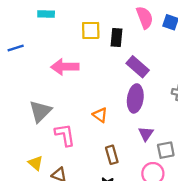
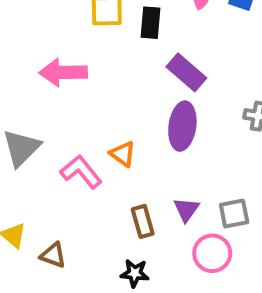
purple triangle: (146, 134) -> (186, 210), moved
pink L-shape: (65, 135) -> (81, 172), moved, turned -30

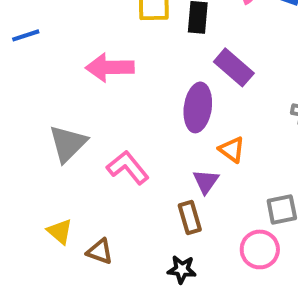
purple ellipse: (182, 126) -> (198, 107), moved
orange triangle: (123, 154) -> (232, 149), moved
purple triangle: (186, 210) -> (206, 181), moved

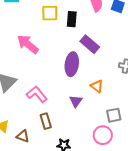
pink arrow: (110, 67) -> (28, 44), turned 40
orange triangle: (232, 149) -> (97, 86), moved
brown rectangle: (190, 217) -> (46, 121), moved

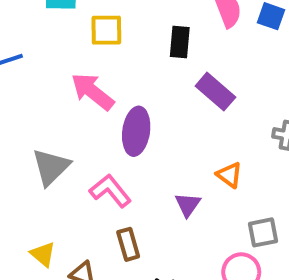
yellow square: (50, 13) -> (106, 30), moved
purple ellipse: (72, 64) -> (136, 131), moved

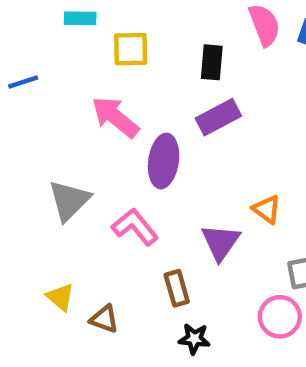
purple rectangle: (215, 92) -> (218, 117), moved, turned -69
purple triangle: (188, 205) -> (221, 242), size x1.4
brown rectangle: (128, 244) -> (177, 288), moved

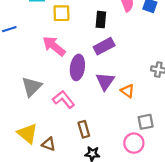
purple triangle: (221, 242) -> (105, 81), moved
yellow triangle: (60, 297) -> (27, 133), size x1.5

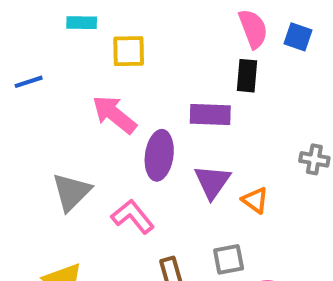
black rectangle: (101, 20) -> (247, 76), moved
purple rectangle: (104, 46) -> (210, 114), turned 30
gray square: (146, 122) -> (229, 259), moved

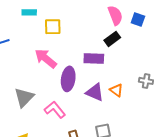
black rectangle: (247, 76) -> (112, 39), turned 49
purple triangle: (212, 182) -> (95, 92), turned -42
orange triangle: (255, 200) -> (116, 90), moved

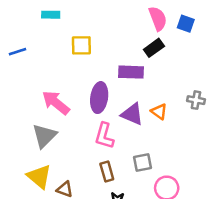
yellow square: (53, 27) -> (81, 45), moved
pink arrow: (46, 58) -> (56, 103), moved
gray triangle: (24, 97) -> (44, 136), moved
pink L-shape: (55, 110) -> (104, 136), moved, turned -125

